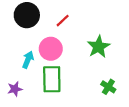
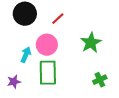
green cross: (108, 87) -> (100, 80), turned 32

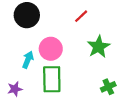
red line: (58, 19) -> (81, 16), moved

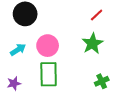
red line: (81, 16) -> (97, 15), moved
cyan arrow: (28, 60) -> (18, 50), moved, turned 35

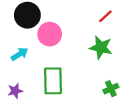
green star: (92, 44) -> (101, 47), turned -30
pink circle: (48, 46) -> (50, 34), moved

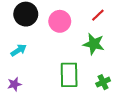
pink circle: (50, 34) -> (60, 21), moved
green rectangle: (53, 81) -> (69, 75), moved

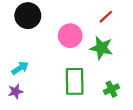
pink circle: (60, 21) -> (70, 36), moved
cyan arrow: (19, 50) -> (20, 68), moved

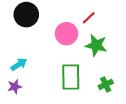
red line: (106, 17) -> (89, 18), moved

